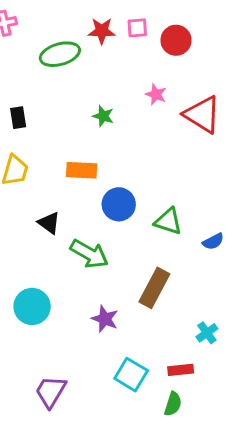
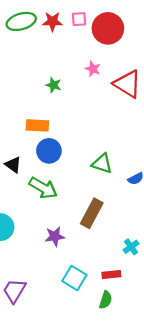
red circle: (176, 40) -> (108, 28), size x1.4
green ellipse: (60, 54) -> (21, 21), moved
blue circle: (119, 204) -> (49, 151), moved
purple star: (105, 319) -> (55, 236), turned -30

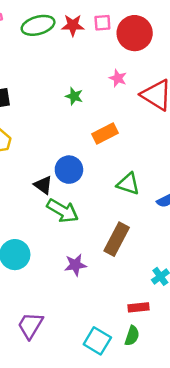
orange rectangle: (37, 125) -> (105, 134), moved, turned -30
black triangle: (13, 165) -> (43, 185), moved
cyan square: (74, 278) -> (97, 341), moved

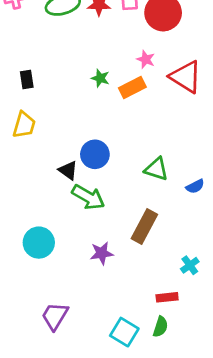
orange rectangle: (105, 134) -> (132, 87), moved

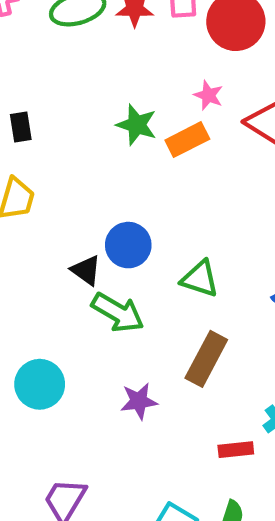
green star: (100, 78) -> (137, 125), size x1.4
green triangle: (156, 169) -> (200, 279), moved
red rectangle: (167, 297) -> (236, 450), moved

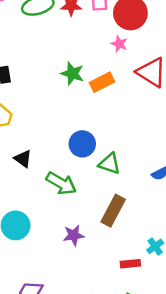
pink star: (208, 95) -> (119, 44), moved
blue circle: (128, 245) -> (82, 144), moved
black triangle: (86, 270) -> (23, 159), moved

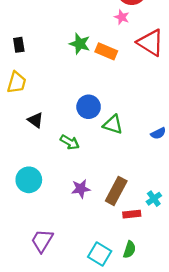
orange rectangle: (102, 82) -> (106, 51), turned 50
green arrow: (61, 183) -> (70, 142), size x0.7
brown rectangle: (113, 211) -> (116, 191), moved

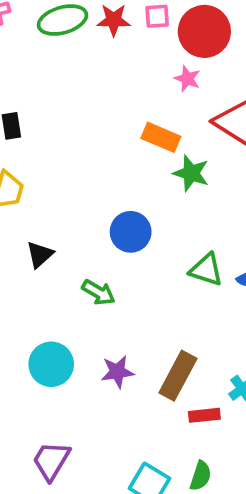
green star: (80, 44) -> (191, 173), moved
black triangle: (35, 120) -> (40, 255), turned 42
green triangle: (113, 124) -> (206, 270), moved
cyan circle: (29, 180) -> (51, 364), moved

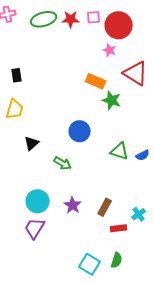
purple star: (117, 372) -> (73, 205), turned -30
brown rectangle: (178, 376) -> (105, 207), size x0.7
purple trapezoid: (51, 461) -> (35, 228), moved

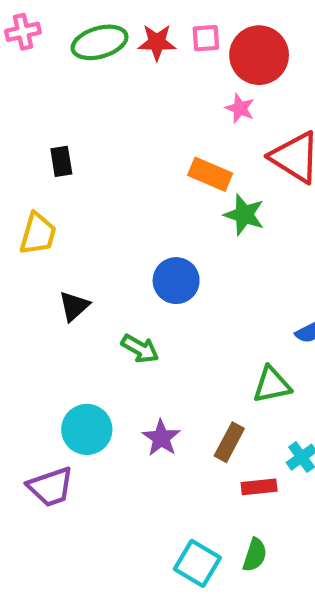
black rectangle: (17, 75) -> (61, 161), moved
green triangle: (120, 151) -> (272, 385), moved, turned -30
purple trapezoid: (35, 228) -> (51, 487), moved, turned -140

